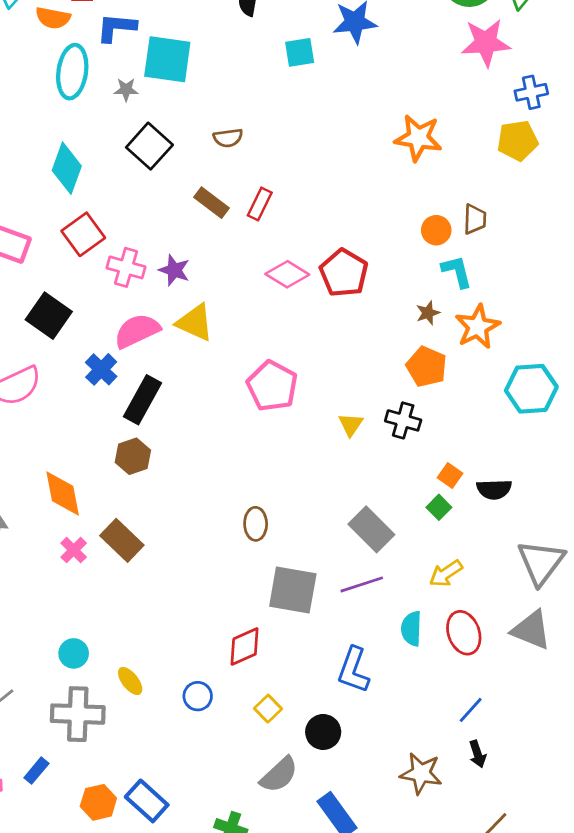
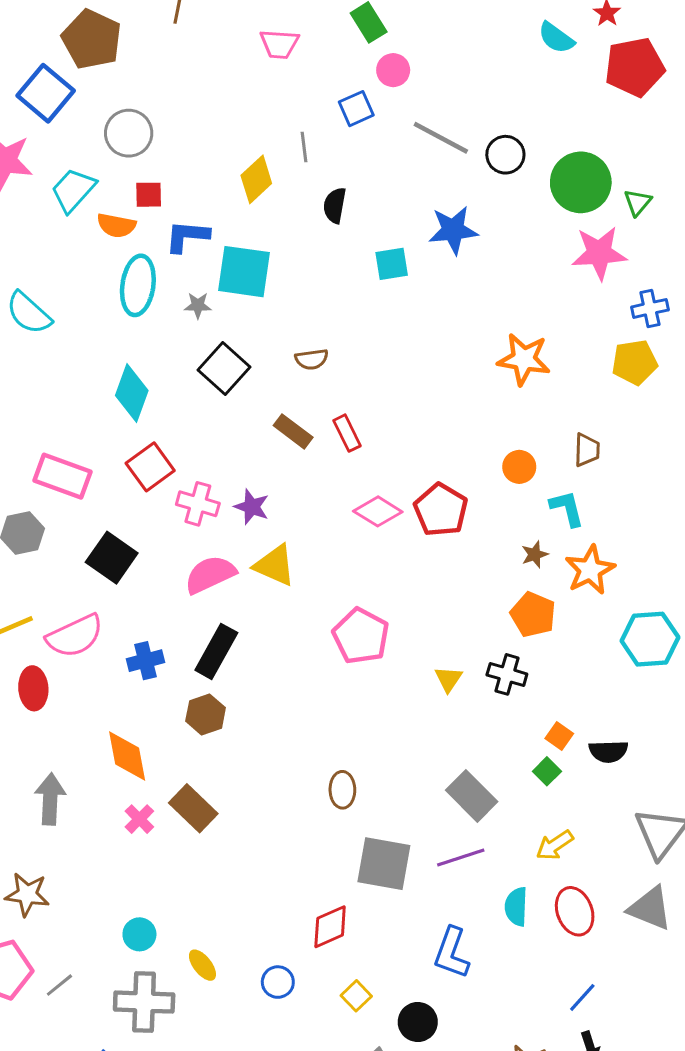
red rectangle: (260, 204) -> (347, 433), turned -52
orange circle: (436, 230) -> (519, 467), moved
blue cross: (101, 369) -> (146, 661), moved, turned 32

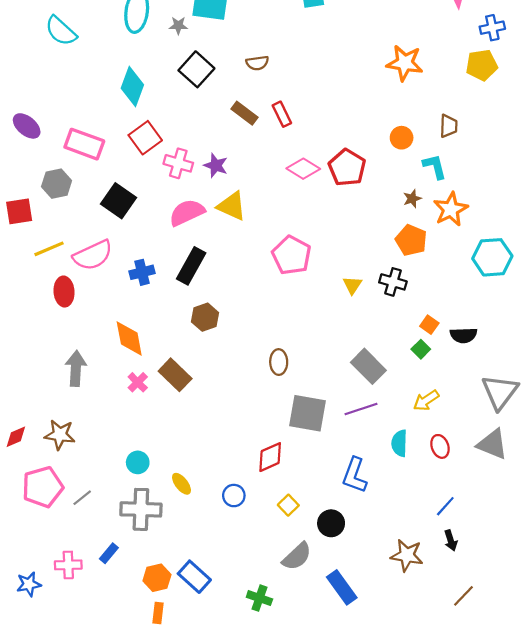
brown hexagon: (206, 714) -> (205, 317), moved
red ellipse: (575, 911) -> (440, 446), size x0.7

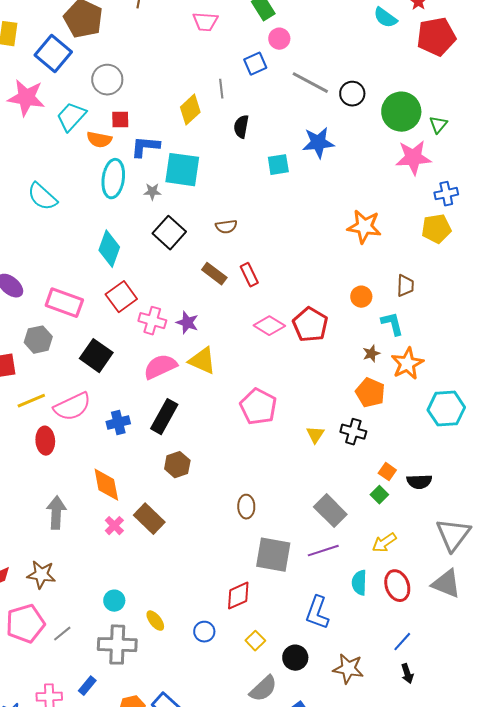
red ellipse: (440, 446) -> (397, 586), size x1.4
brown star: (407, 555) -> (348, 669), moved

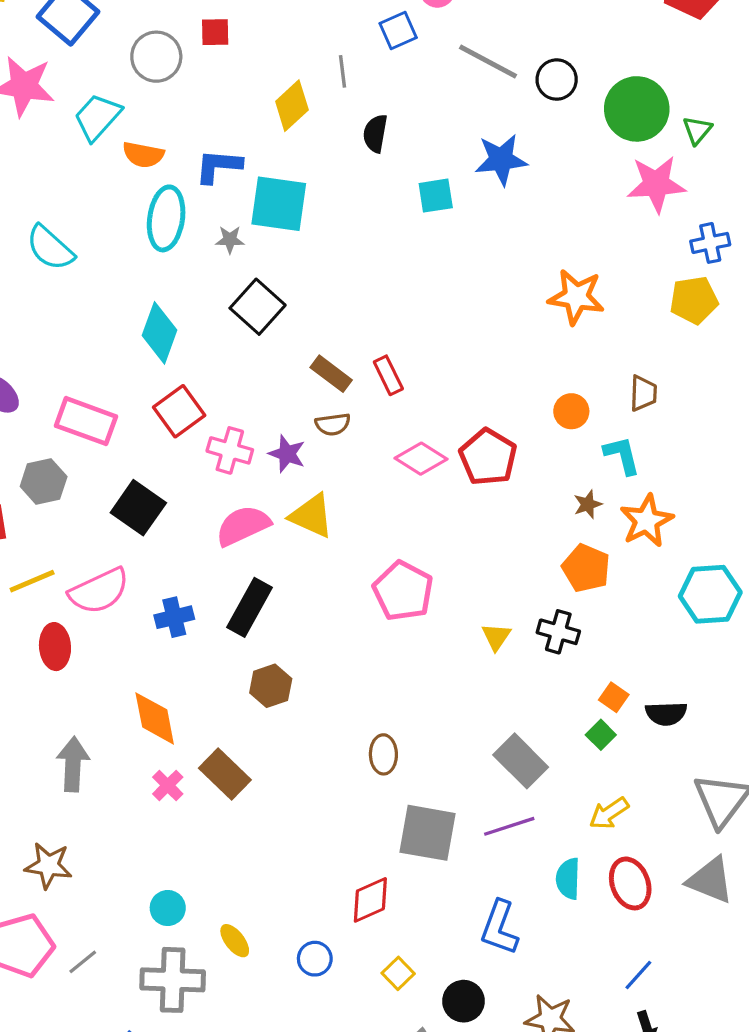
red square: (120, 120) -> (215, 32), moved
brown semicircle: (226, 227) -> (333, 424), moved

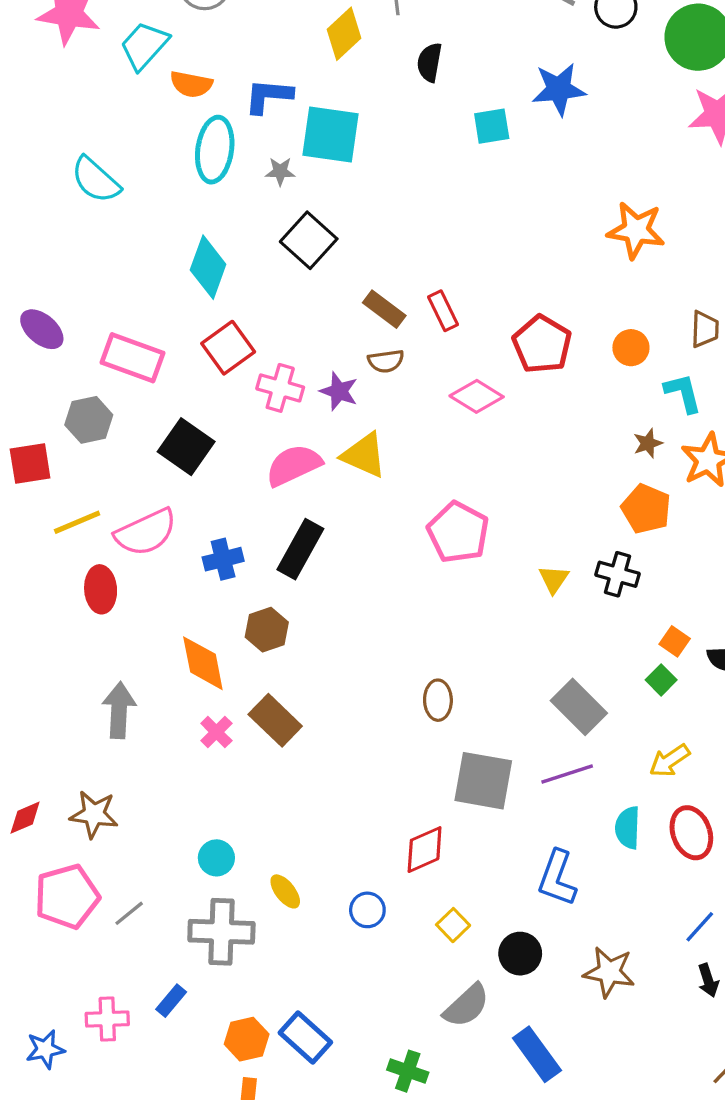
red pentagon: (488, 457) -> (542, 344), moved
brown hexagon: (271, 686) -> (267, 630), moved

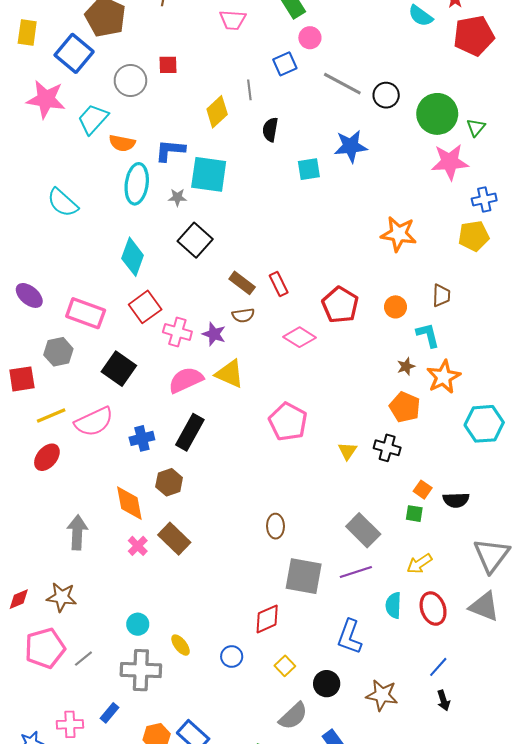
red ellipse: (101, 589) -> (47, 457), moved, turned 44
green square: (661, 680) -> (414, 514), turned -36

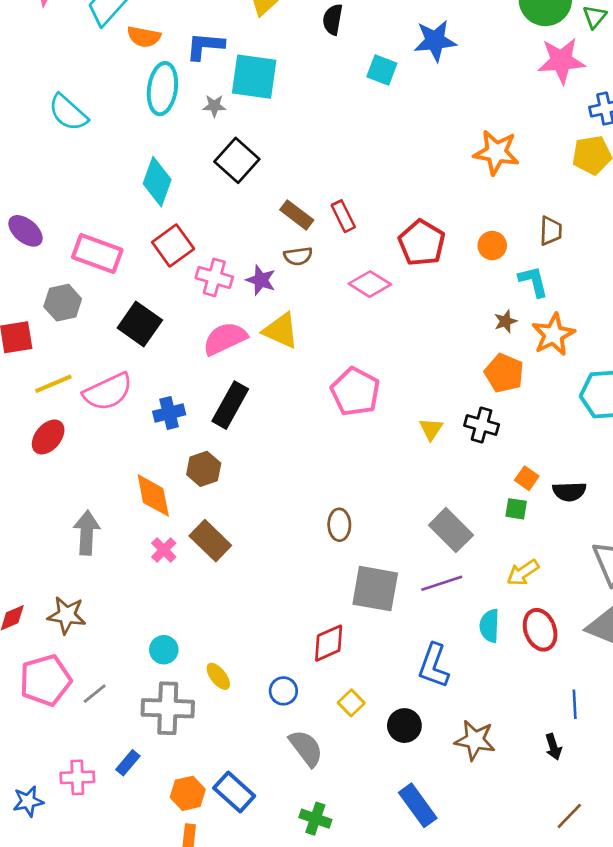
cyan square: (309, 169) -> (382, 70), turned 30
blue line: (438, 667) -> (575, 704), moved, turned -45
gray semicircle: (293, 716) -> (306, 748), moved, turned -84

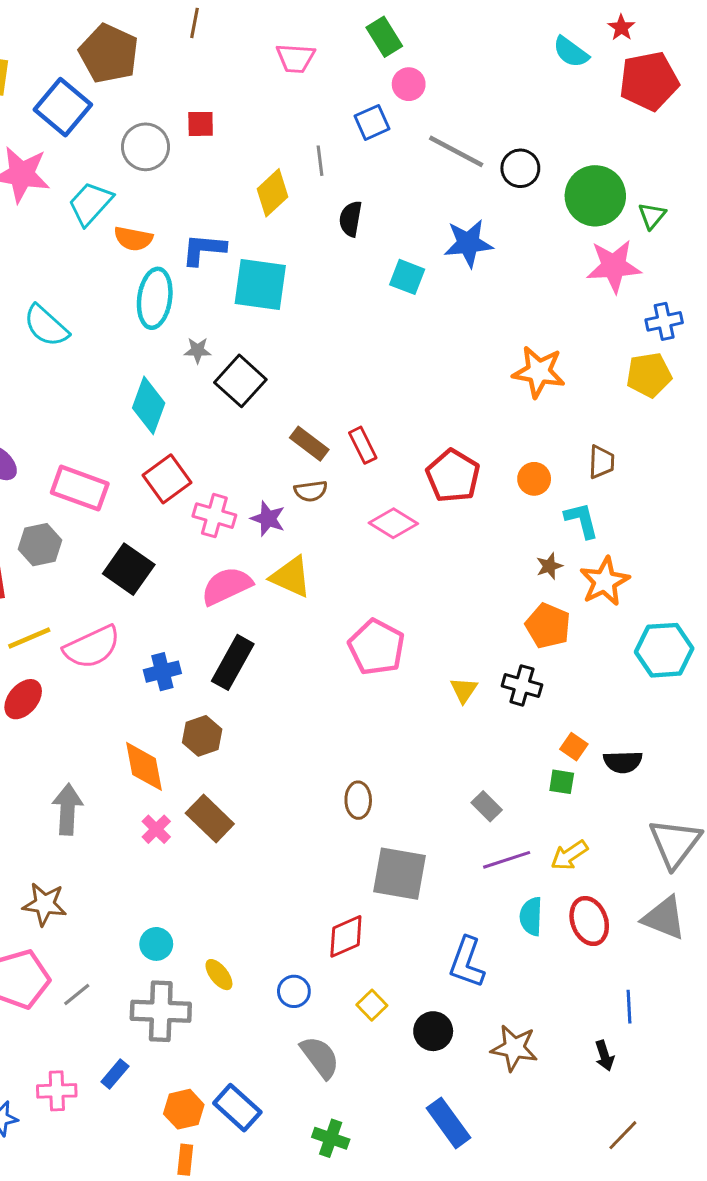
gray star: (214, 106) -> (198, 350), moved
gray rectangle: (451, 530) -> (487, 806), size x0.6
purple line: (442, 583) -> (507, 860), moved

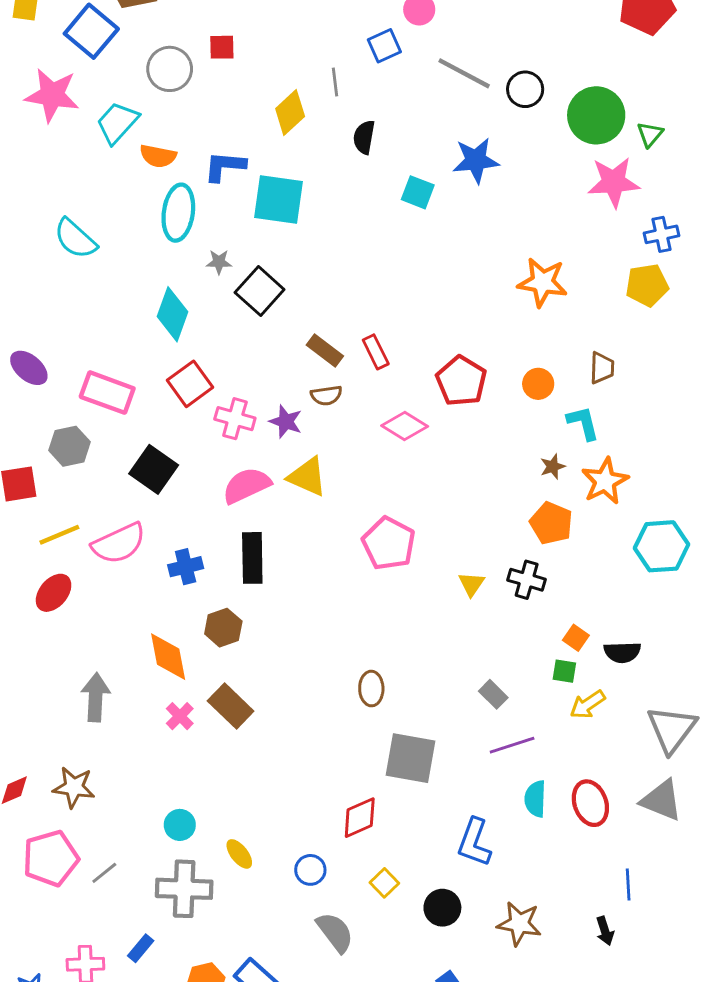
black rectangle: (233, 662) -> (252, 558), turned -30
yellow arrow: (569, 855) -> (588, 705), moved

